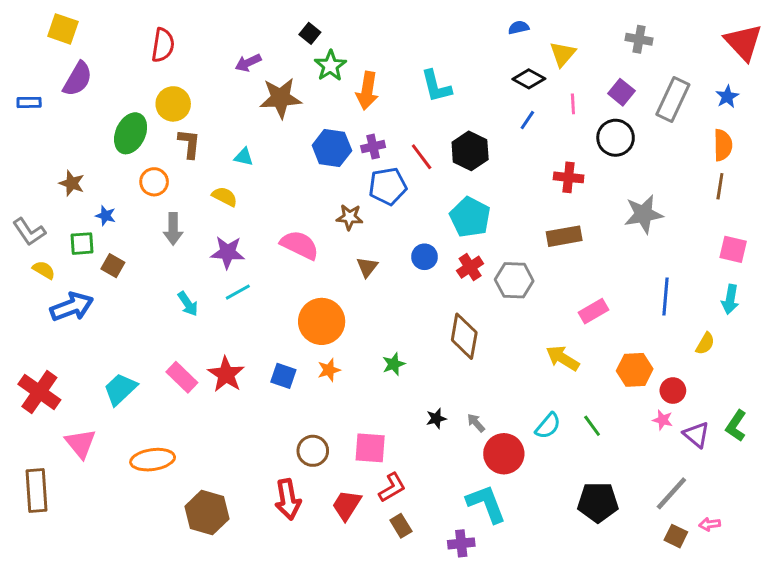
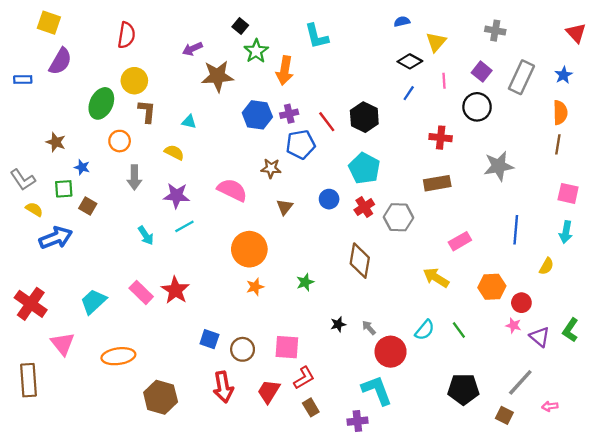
red triangle: (743, 42) -> (576, 33), size x0.7
cyan L-shape: (436, 86) -> (317, 36), moved
blue square: (283, 376) -> (209, 339), moved
brown square: (676, 536) -> (504, 415), moved

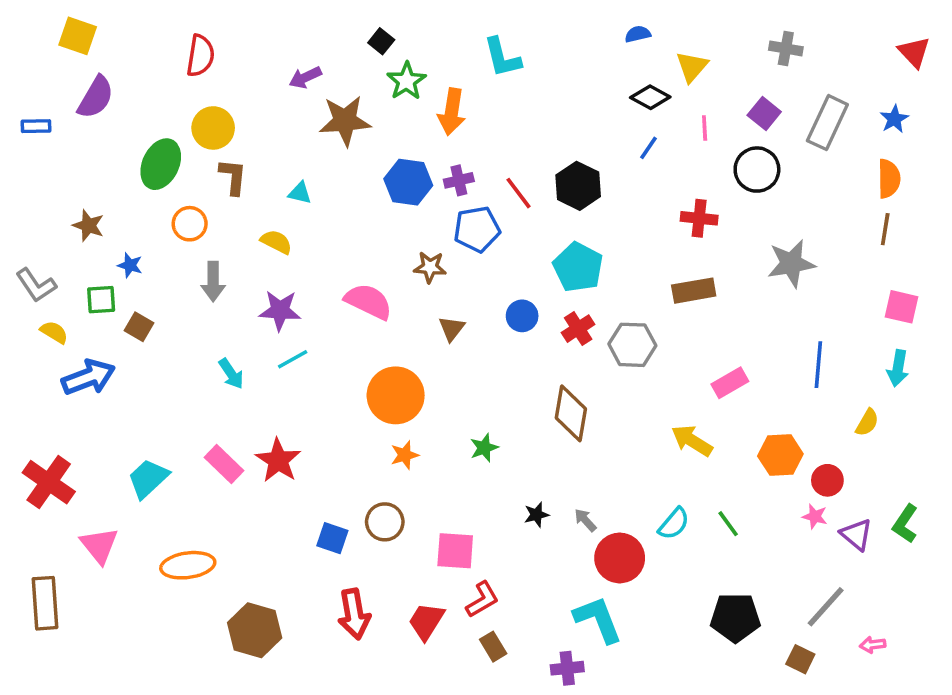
brown circle: (243, 349) -> (385, 522), moved

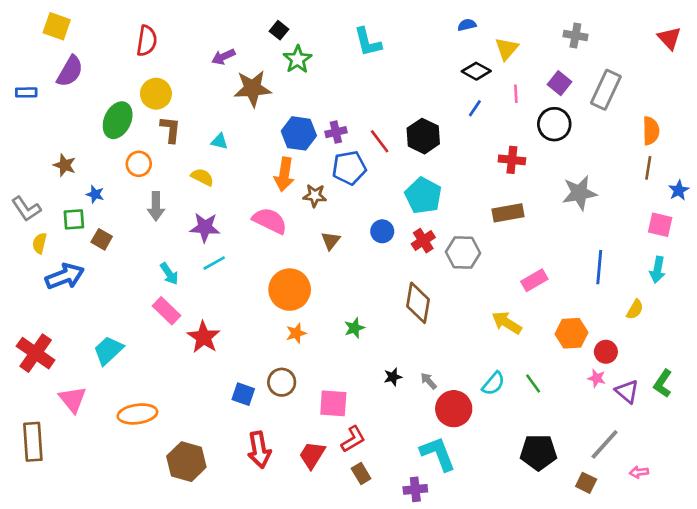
orange arrow: (452, 112) -> (284, 174), moved
blue star: (894, 119) -> (679, 190), moved
yellow semicircle: (54, 332) -> (40, 243), turned -108
pink rectangle: (224, 464) -> (167, 311), moved

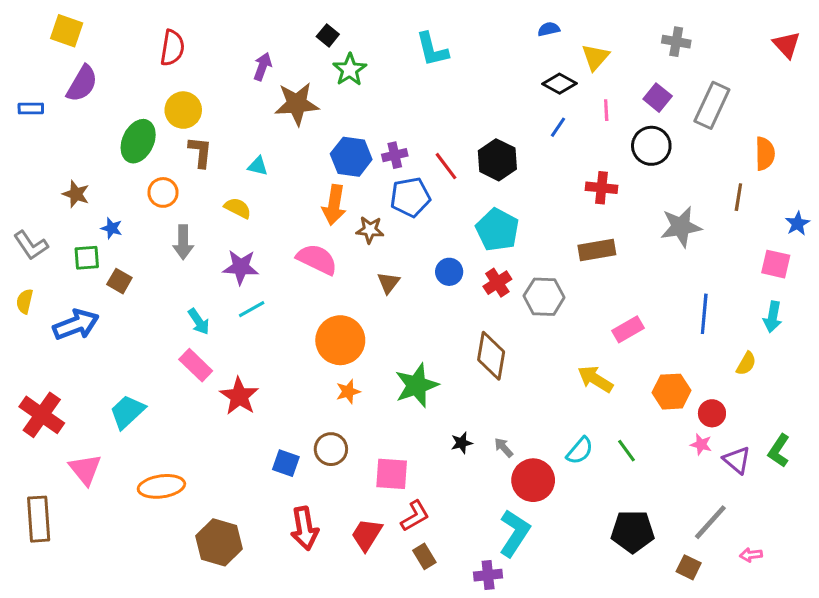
purple arrow: (223, 57) -> (263, 66), turned 135
brown line: (648, 168) -> (738, 197), moved
yellow semicircle: (40, 243) -> (25, 301), moved
green star: (354, 328) -> (416, 385), size x1.8
cyan L-shape: (438, 454) -> (514, 533), turned 54

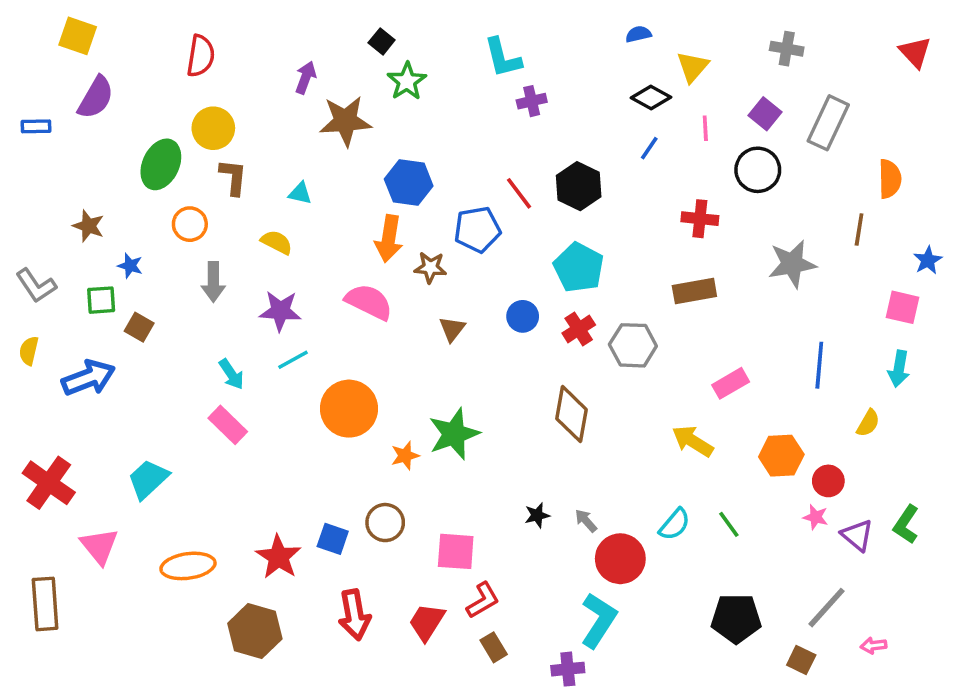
purple cross: (395, 155) -> (532, 101), moved
orange circle: (340, 340) -> (349, 409), moved
green star: (416, 385) -> (454, 434), moved
red star: (239, 396) -> (278, 557), moved

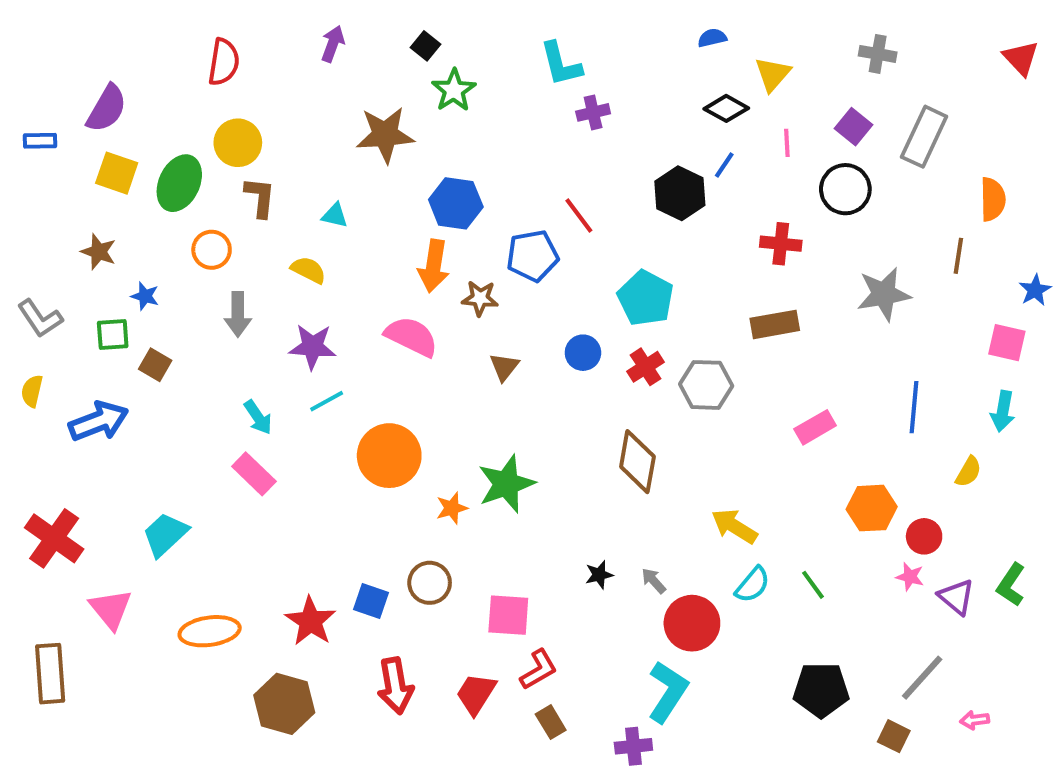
yellow square: (78, 36) -> (117, 173), moved
purple arrow: (306, 78) -> (333, 44), moved
black hexagon: (579, 186) -> (680, 193), moved
yellow arrow: (693, 441) -> (734, 526), moved

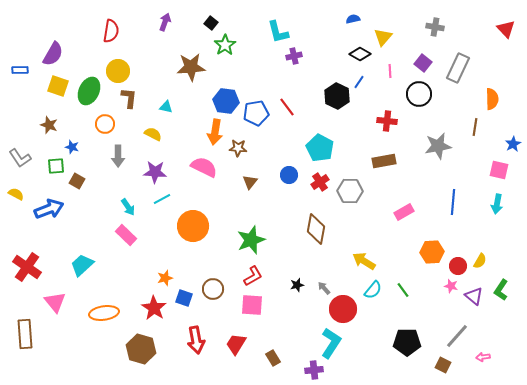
blue pentagon: (533, 256) -> (256, 113), moved
yellow semicircle: (32, 391) -> (16, 194), turned 105
yellow semicircle: (968, 472) -> (480, 261), moved
orange star: (452, 508) -> (165, 278), moved
red L-shape: (539, 670) -> (253, 276), moved

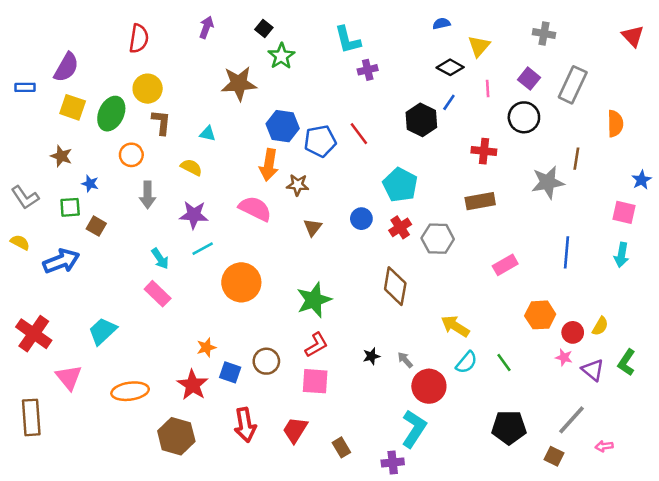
brown line: (475, 127) -> (576, 159), moved

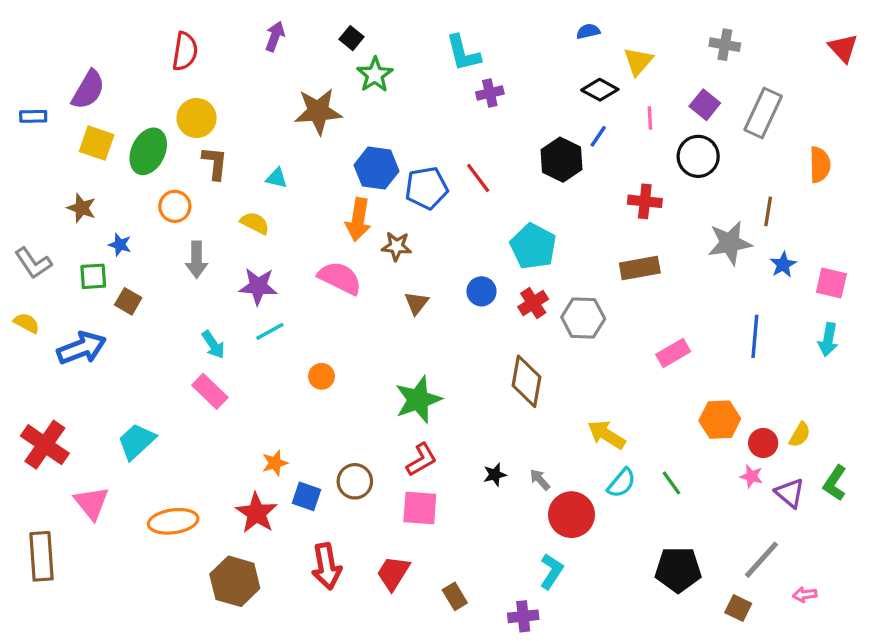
blue star: (641, 180) -> (783, 265), moved
orange circle: (241, 282) -> (322, 376), size x0.5
cyan L-shape: (414, 429) -> (551, 571), size x0.7

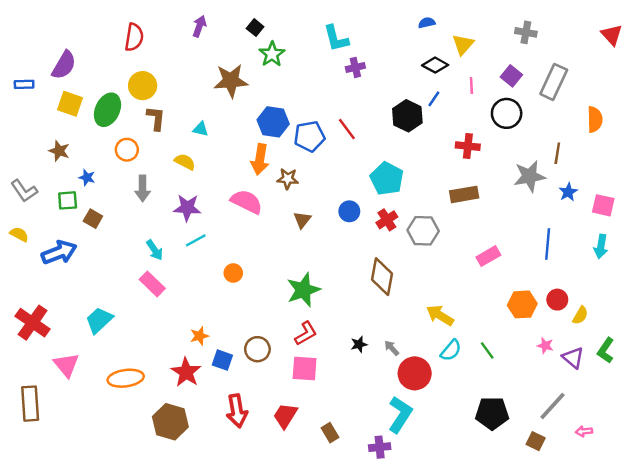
red circle: (763, 443) -> (557, 300), moved
cyan L-shape: (551, 571) -> (400, 414), size x1.4

